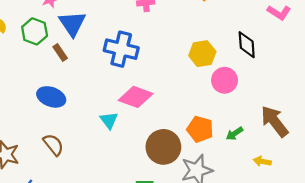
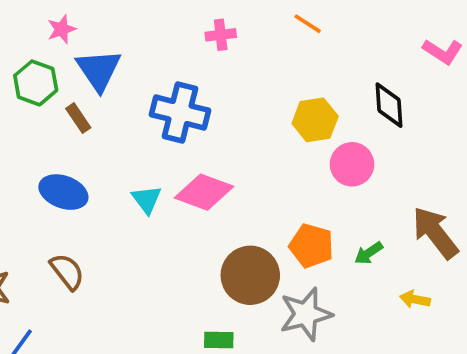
cyan triangle: (109, 120) -> (147, 199), moved

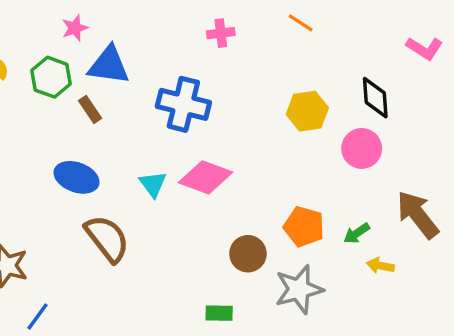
blue triangle: (99, 70) -> (109, 65), turned -48
pink circle: (352, 164) -> (362, 148), moved
brown semicircle: (67, 272) -> (107, 238), moved, size x1.4
brown circle: (250, 275) -> (248, 254), size x0.7
yellow arrow: (415, 299) -> (380, 266), moved

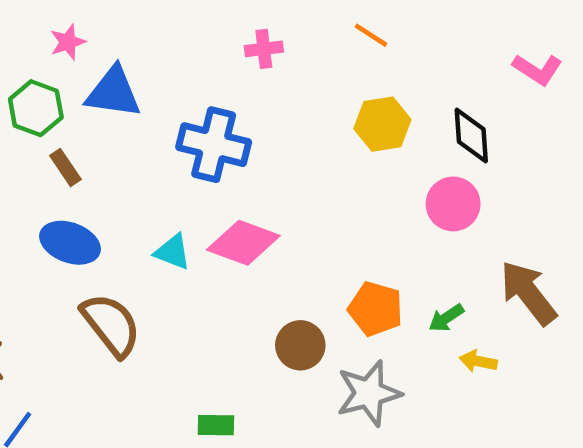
brown rectangle: (90, 109) -> (65, 167), moved
yellow hexagon: (307, 111) -> (382, 124), moved
cyan triangle: (153, 184) -> (173, 252), turned -32
green rectangle: (219, 313) -> (216, 425), moved

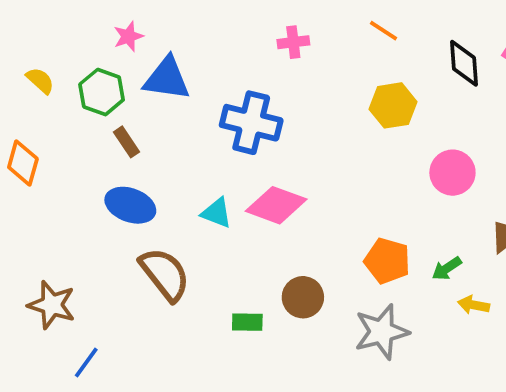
black diamond: (471, 136) -> (464, 63), moved
brown circle: (300, 345) -> (303, 297), moved
green rectangle: (216, 425) -> (247, 322), moved

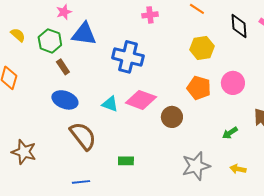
orange pentagon: (387, 261) -> (199, 88), moved
brown circle: (303, 297) -> (172, 117), moved
yellow arrow: (474, 305) -> (238, 169), moved
blue line: (86, 362) -> (81, 182), moved, turned 48

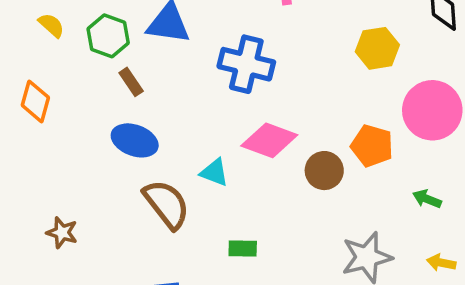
pink circle: (233, 83) -> (432, 110), size x1.4
orange pentagon: (199, 88) -> (372, 146), moved
cyan triangle: (110, 104) -> (214, 172), moved
green arrow: (230, 133) -> (427, 199), turned 56
brown star: (24, 152) -> (62, 233), size x0.7

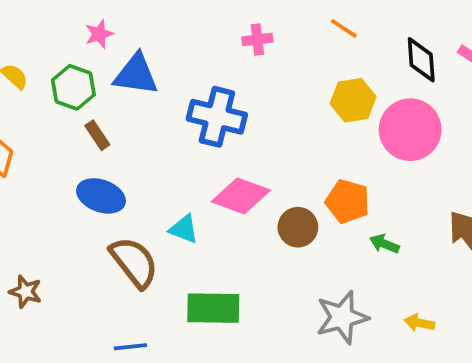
pink circle: (432, 110) -> (410, 130), moved
green arrow: (427, 199) -> (384, 244), moved
green rectangle: (243, 248) -> (213, 308), size x1.8

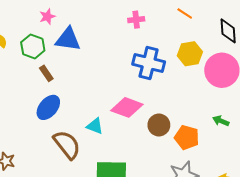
blue cross: (217, 117) -> (149, 63), moved
blue ellipse: (101, 196) -> (48, 107), turned -70
orange pentagon: (348, 201) -> (187, 137), moved
green arrow: (384, 244) -> (221, 121), moved

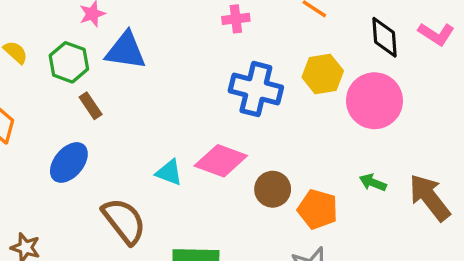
blue ellipse: (48, 107) -> (69, 162), moved
cyan triangle: (95, 126) -> (169, 173), moved

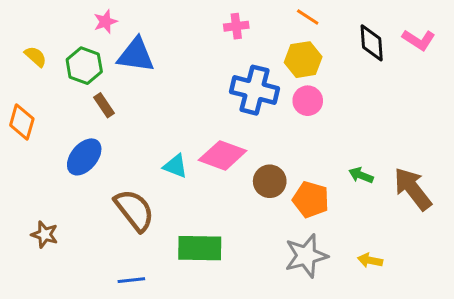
yellow hexagon: (323, 74) -> (303, 60), moved
pink circle: (374, 101) -> (308, 101), moved, size x0.6

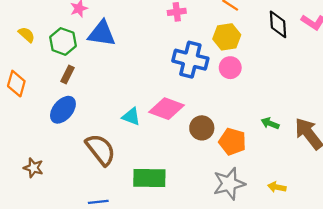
brown rectangle: (104, 105) -> (68, 74), moved, turned 60

